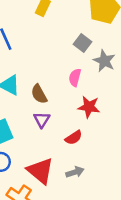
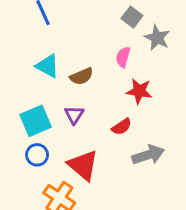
brown semicircle: (39, 94) -> (82, 76), turned -84
purple triangle: (42, 120) -> (74, 115), moved
gray arrow: (75, 172) -> (148, 155), moved, size x1.5

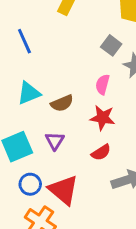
cyan triangle: (47, 66) -> (29, 93), turned -50
red star: (139, 91) -> (102, 118), moved
blue circle: (37, 155) -> (30, 184), moved

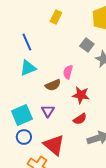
pink semicircle: (102, 84) -> (68, 72), moved
cyan triangle: (29, 93) -> (28, 68), moved
blue circle: (30, 184) -> (24, 137), moved

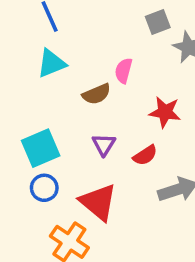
gray square: (87, 45) -> (158, 22), turned 32
red star: (81, 95) -> (165, 112), moved
purple triangle: (48, 111) -> (104, 145), moved

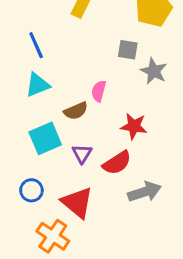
gray square: (158, 22) -> (128, 50), turned 30
cyan square: (41, 148) -> (45, 138), moved
red semicircle: (145, 155) -> (117, 163), size x1.4

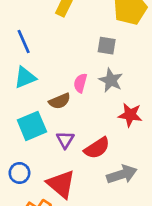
gray star: (154, 71) -> (111, 80), moved
red star: (134, 126) -> (130, 115), moved

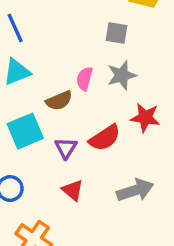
gray star: (111, 80) -> (122, 75), turned 30
red semicircle: (97, 148) -> (105, 138), moved
red triangle: (61, 184) -> (73, 190), moved, size x0.6

